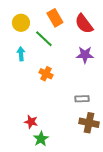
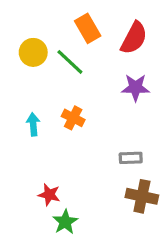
yellow circle: (21, 23) -> (33, 52), moved
red semicircle: (84, 24) -> (134, 38), turned -115
cyan arrow: (21, 54) -> (33, 124), moved

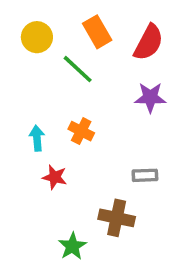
yellow circle: (33, 52) -> (37, 37), moved
red star: (49, 195) -> (55, 177), moved
brown cross: (142, 196) -> (117, 218), moved

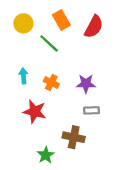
purple star: (150, 97) -> (86, 84), moved
cyan arrow: (37, 138) -> (23, 76), moved
red star: (55, 177) -> (35, 112), size x1.5

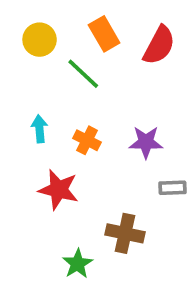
gray rectangle: (92, 110) -> (172, 188), moved

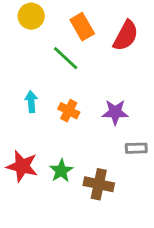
yellow circle: (40, 40) -> (31, 16), moved
red star: (59, 190) -> (22, 166), moved
green star: (77, 264) -> (61, 171), moved

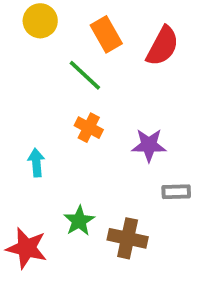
cyan arrow: (31, 102) -> (36, 163), moved
orange cross: (69, 111) -> (89, 128), moved
red star: (22, 166) -> (27, 248), moved

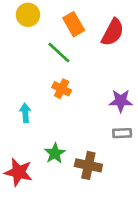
purple star: (149, 145) -> (121, 101), moved

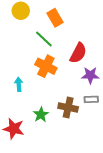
red semicircle: (113, 32) -> (78, 53), moved
orange cross: (62, 89) -> (46, 66), size x1.5
brown cross: (88, 165) -> (68, 108), moved

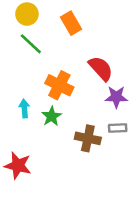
green line: (44, 39) -> (31, 44), moved
red semicircle: (78, 53) -> (101, 68), turned -70
green star: (41, 115) -> (52, 116), moved

